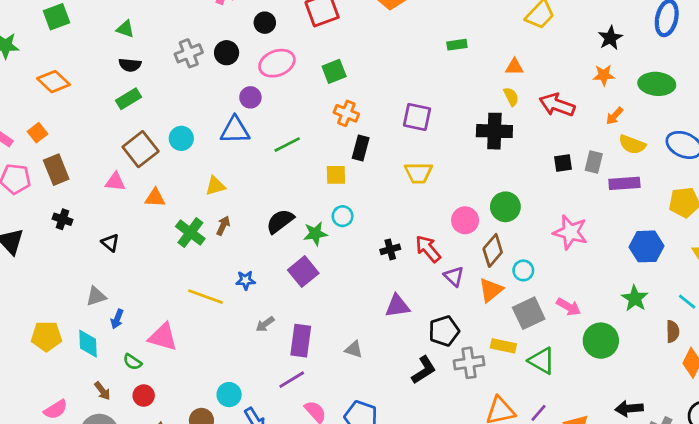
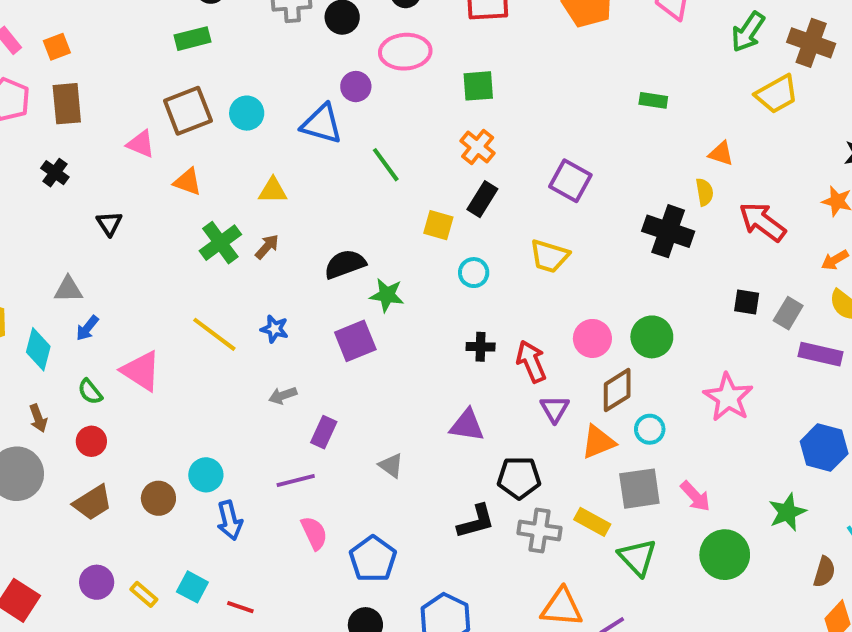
green line: (287, 145) -> (386, 165), turned 64
cyan circle: (343, 216) -> (474, 273), moved
purple rectangle: (301, 341) -> (324, 432), size x0.7

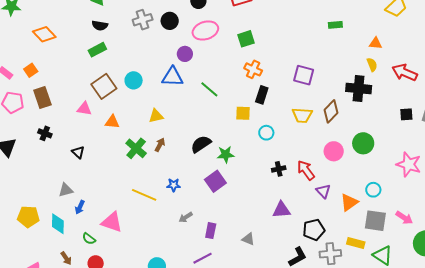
brown diamond: (617, 390) -> (331, 111), moved
gray square: (639, 489) -> (375, 221), turned 30

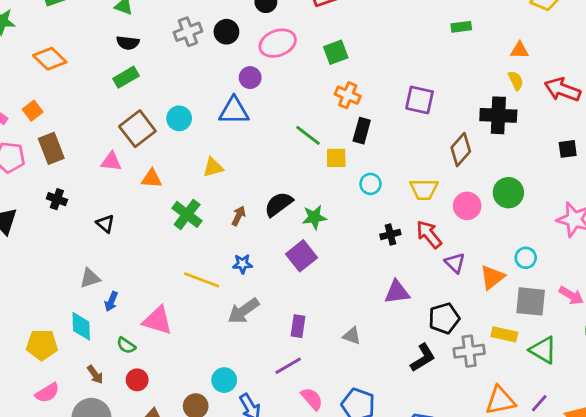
green line: (209, 89) -> (308, 135), moved
yellow trapezoid: (302, 115) -> (424, 189), moved
brown arrow: (160, 145) -> (239, 216), moved
yellow pentagon: (28, 217) -> (42, 345), moved
gray arrow: (186, 217) -> (243, 311), moved, size x1.6

